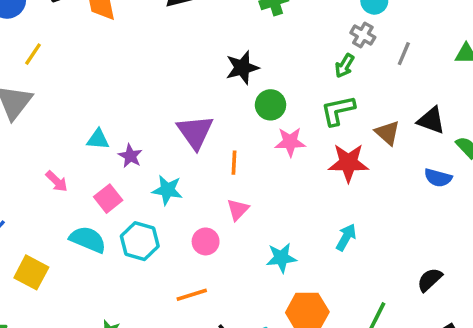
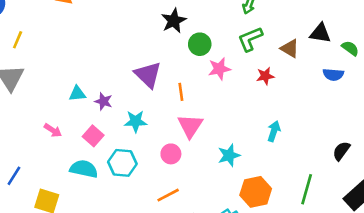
red star: (348, 163) -> (265, 76), size x0.6
pink triangle: (238, 210) -> (190, 126), size x1.5

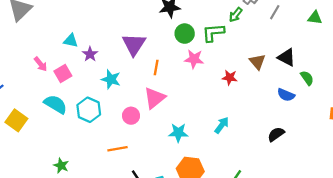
green L-shape: (250, 39) -> (213, 33), moved
pink square: (93, 136) -> (63, 74), moved
black semicircle: (341, 151) -> (276, 134), moved

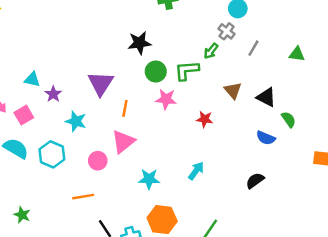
brown triangle: (257, 62) -> (233, 90), moved

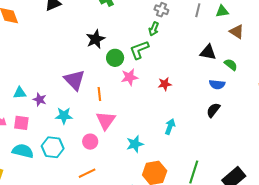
gray line: (253, 48) -> (198, 10), moved
brown triangle: (233, 90) -> (237, 32), moved
pink square: (24, 115) -> (21, 123), turned -35
black semicircle: (255, 181) -> (213, 110), moved

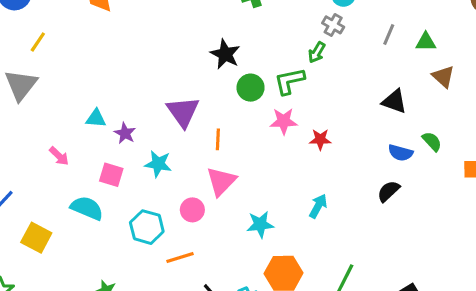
black star: (96, 39) -> (225, 54), turned -30
green semicircle: (231, 65) -> (432, 141), moved
pink star: (130, 77) -> (284, 121), moved
pink square: (21, 123) -> (111, 175), moved
cyan hexagon: (53, 147) -> (147, 227), moved

